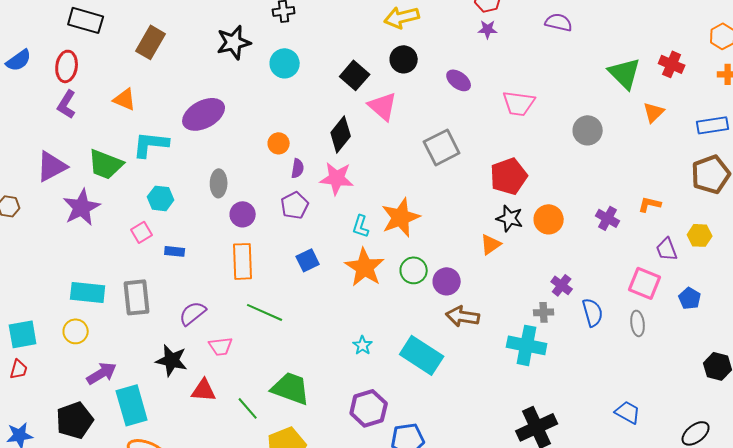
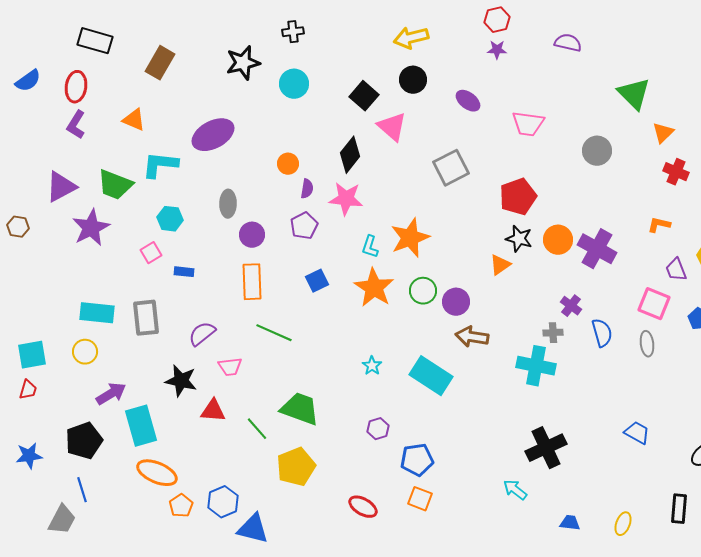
red cross: (672, 64) -> (676, 172), moved
purple cross: (608, 218) -> (597, 249), moved, size x1.6
purple hexagon: (369, 408) -> (378, 429), size x0.6

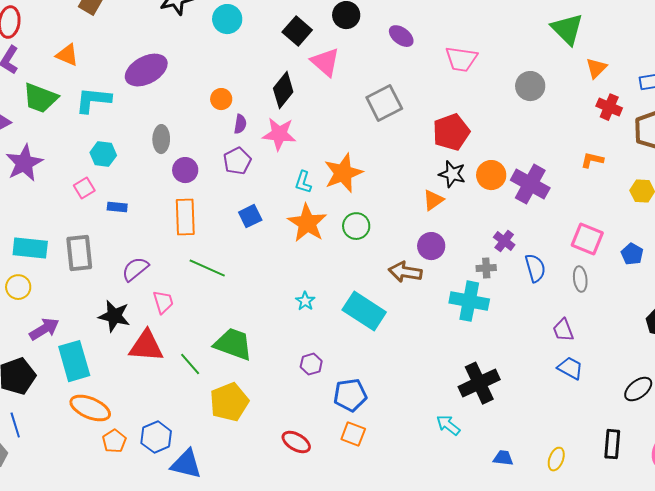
green trapezoid: (115, 185) -> (40, 98), moved
purple trapezoid: (676, 270) -> (563, 330), moved
purple circle: (456, 302) -> (431, 246), moved
pink trapezoid: (230, 367) -> (163, 302), turned -100
red triangle: (213, 411) -> (146, 346), size x1.4

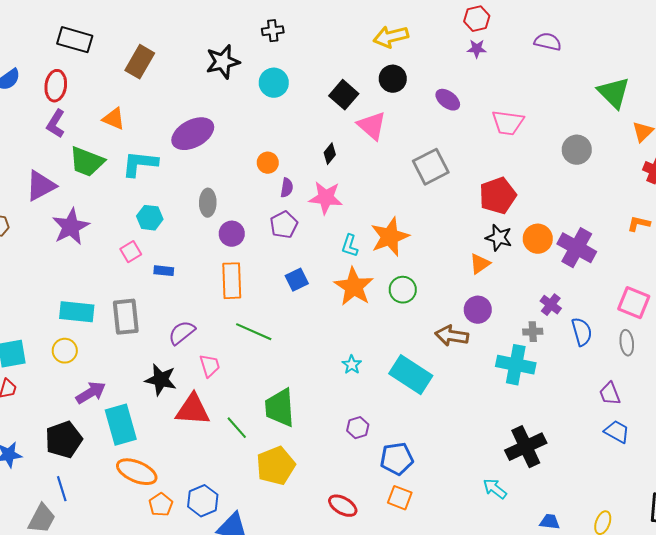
black diamond: (283, 90) -> (330, 154), size x0.6
green trapezoid: (233, 344) -> (280, 408), turned -114

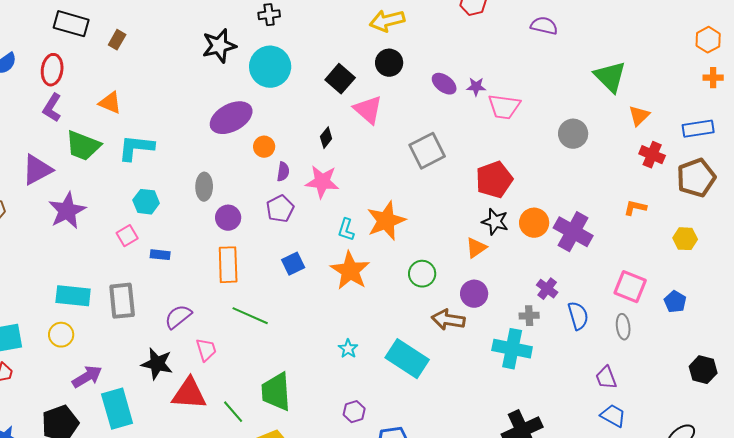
purple star: (477, 49) -> (476, 87), moved
brown rectangle: (140, 62) -> (117, 40), moved, size x0.6
cyan circle: (274, 83) -> (270, 67), size x1.4
purple ellipse: (193, 134) -> (231, 118), moved
green circle: (403, 290) -> (422, 274), moved

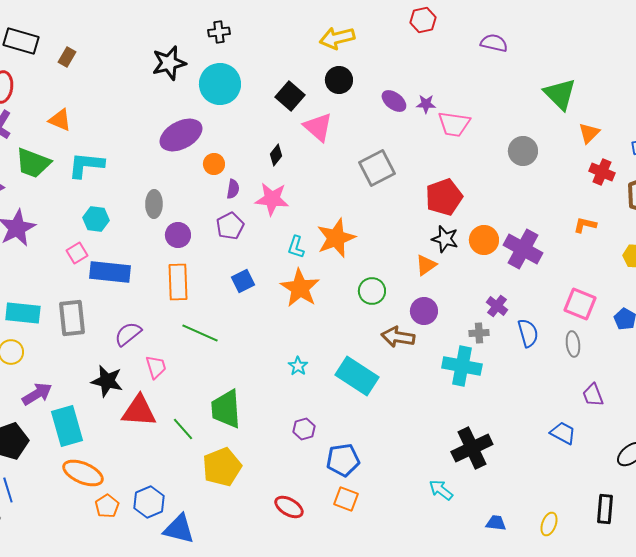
blue rectangle: (160, 255) -> (110, 272), size x2.0
purple trapezoid: (606, 378) -> (593, 395), moved

